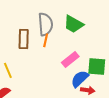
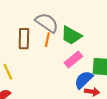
gray semicircle: (45, 24) -> (47, 23), turned -50
green trapezoid: (74, 24) -> (71, 35), moved

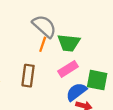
green trapezoid: (71, 35) -> (69, 43), turned -30
brown rectangle: (24, 39) -> (28, 76), moved

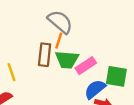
green trapezoid: (69, 43) -> (67, 60), moved
brown rectangle: (28, 76) -> (45, 55), moved

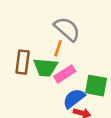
gray semicircle: (60, 22) -> (67, 29), moved
orange line: (59, 41) -> (58, 48), moved

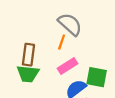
green trapezoid: (45, 67) -> (28, 74), moved

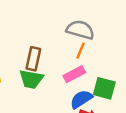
gray semicircle: (70, 24) -> (80, 30), turned -30
orange line: (62, 42) -> (80, 51), moved

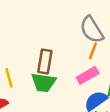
gray semicircle: (80, 30) -> (92, 30), turned -136

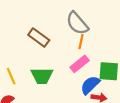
brown rectangle: (45, 61) -> (39, 38), moved, turned -55

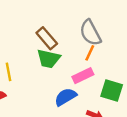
green trapezoid: (42, 76) -> (49, 59), moved
blue semicircle: (90, 85) -> (66, 97), moved

